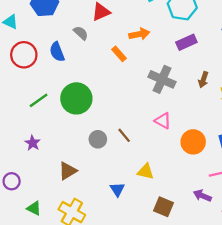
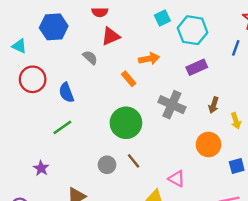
blue semicircle: (57, 52) -> (66, 93), moved
green circle: (76, 98) -> (126, 123), moved
green line: (39, 100) -> (62, 127), moved
pink triangle: (163, 121) -> (177, 179), moved
orange circle: (193, 142) -> (208, 144), moved

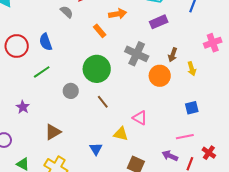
red circle: (33, 79) -> (17, 46), moved
orange circle: (208, 144) -> (160, 76), moved
gray circle: (107, 165) -> (71, 91), moved

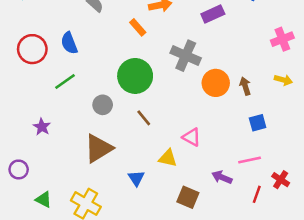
brown arrow: (173, 55) -> (245, 86), moved, turned 144
yellow arrow: (192, 69) -> (283, 80), moved, turned -56
brown triangle: (53, 132) -> (99, 148), moved, size x1.4
purple arrow: (170, 156) -> (222, 177), moved

